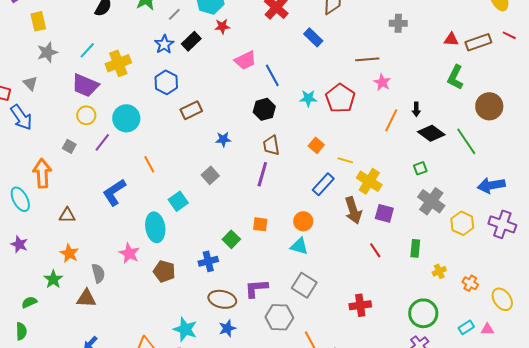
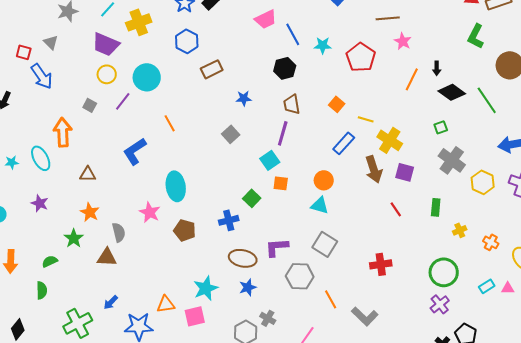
cyan star: (308, 98) -> (323, 45), moved
cyan square: (178, 201) -> (270, 160), moved
cyan star: (185, 329) -> (206, 288), turned 30

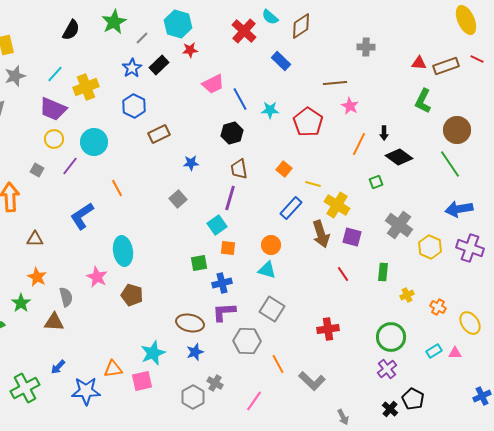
green line: (487, 100) -> (450, 164), moved
green square: (441, 127) -> (376, 182), moved
green square: (252, 198) -> (199, 263), turned 36
blue cross: (229, 220) -> (222, 283), moved

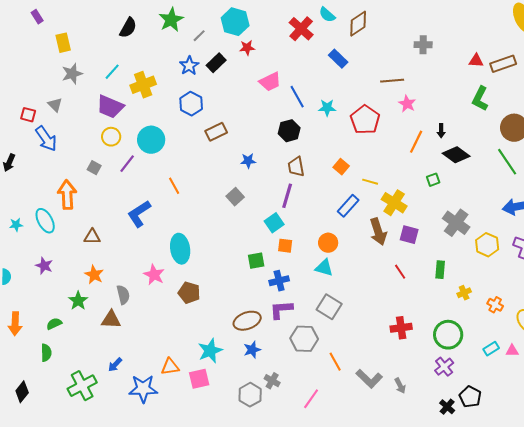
brown ellipse: (190, 323) -> (247, 321), turned -32
red cross: (328, 329) -> (401, 328), moved
gray arrow: (343, 417) -> (400, 386), moved

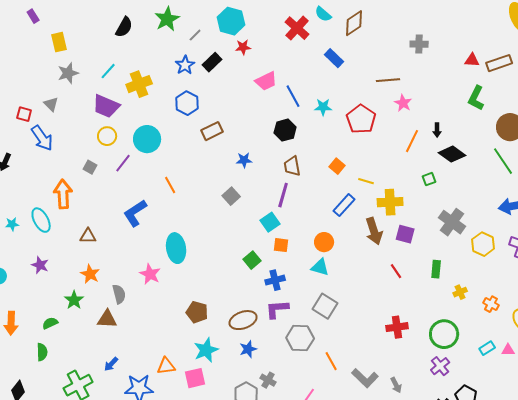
yellow cross: (394, 203) -> (390, 202), turned -35
green square: (256, 261) -> (252, 260), turned -30
brown pentagon: (189, 293) -> (197, 312), moved

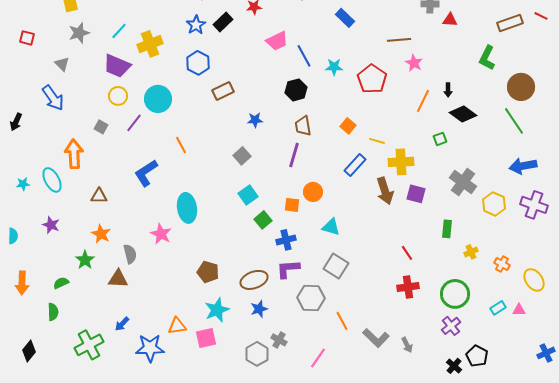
red triangle: (472, 60) -> (450, 20), moved
red square: (24, 114) -> (27, 38), moved
cyan square: (270, 222) -> (248, 195), moved
orange circle: (324, 242) -> (313, 192), moved
red line: (396, 271) -> (407, 253), moved

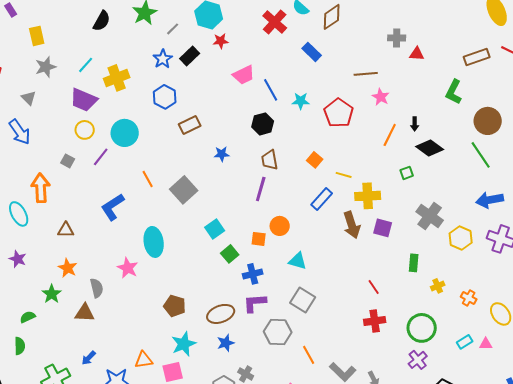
gray square: (242, 156) -> (184, 190), moved, size x1.5

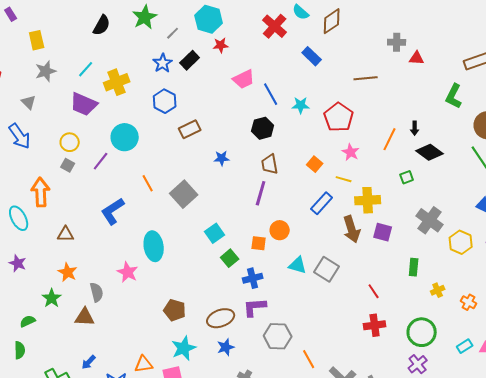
pink star: (381, 97) -> (351, 152), moved
yellow circle: (85, 130) -> (70, 142), moved
gray square: (303, 300) -> (327, 269), moved

